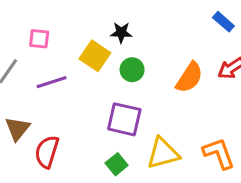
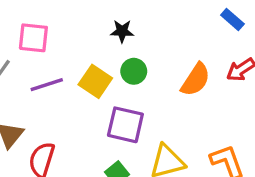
pink square: (39, 39) -> (33, 38), size x1.4
yellow square: (95, 56) -> (95, 81), moved

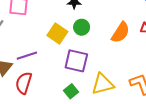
purple line: (47, 85) -> (27, 56), moved

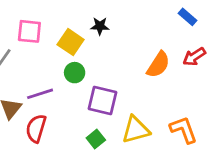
green circle: (82, 27) -> (75, 73), moved
yellow square: (57, 34) -> (71, 42), moved

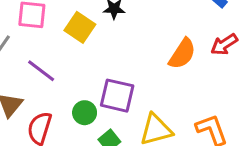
green circle: (75, 73) -> (85, 113), moved
purple line: (40, 94) -> (41, 71), moved, turned 55

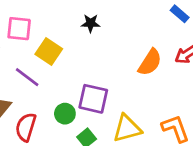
yellow square: (80, 27) -> (49, 52), moved

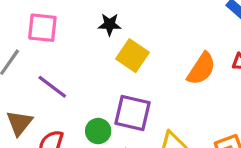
black star: (91, 23) -> (110, 24), moved
yellow square: (49, 52) -> (133, 56), moved

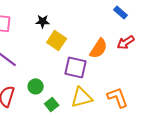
purple square: (133, 113) -> (76, 67), moved

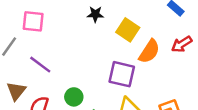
black star: (43, 21) -> (95, 14), moved
yellow square: (57, 40) -> (128, 30), moved

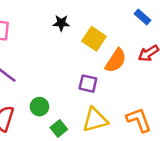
purple square: (122, 74) -> (88, 84), size x0.7

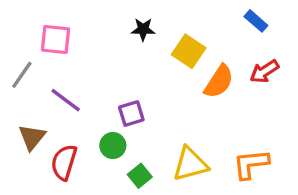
purple square: (88, 84) -> (131, 114), moved, turned -30
orange L-shape: (139, 120) -> (251, 164), turned -76

